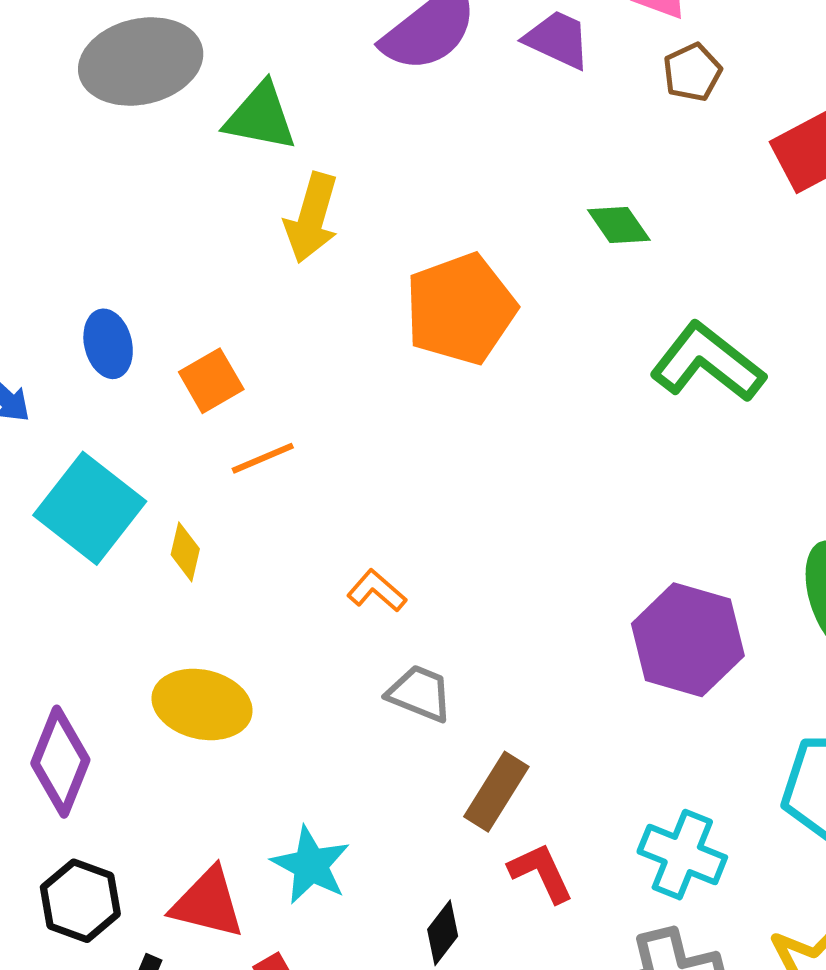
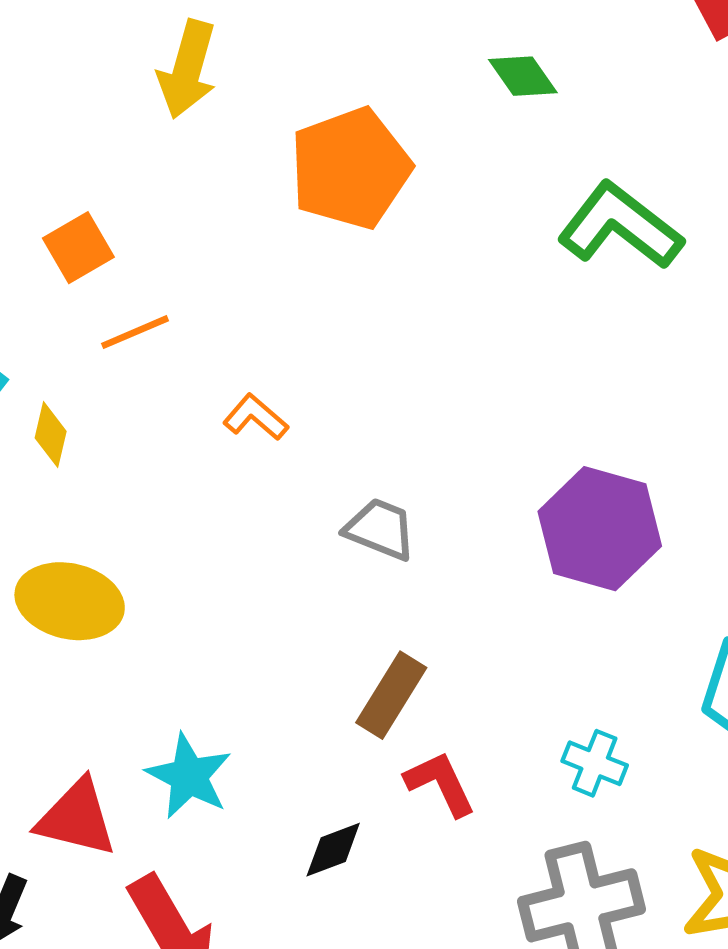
orange L-shape: (377, 591) -> (256, 417), moved
gray trapezoid: (420, 693) -> (380, 529), moved
cyan cross: (682, 855) -> (595, 763), size x0.7
black diamond: (443, 933) -> (333, 850), turned 32

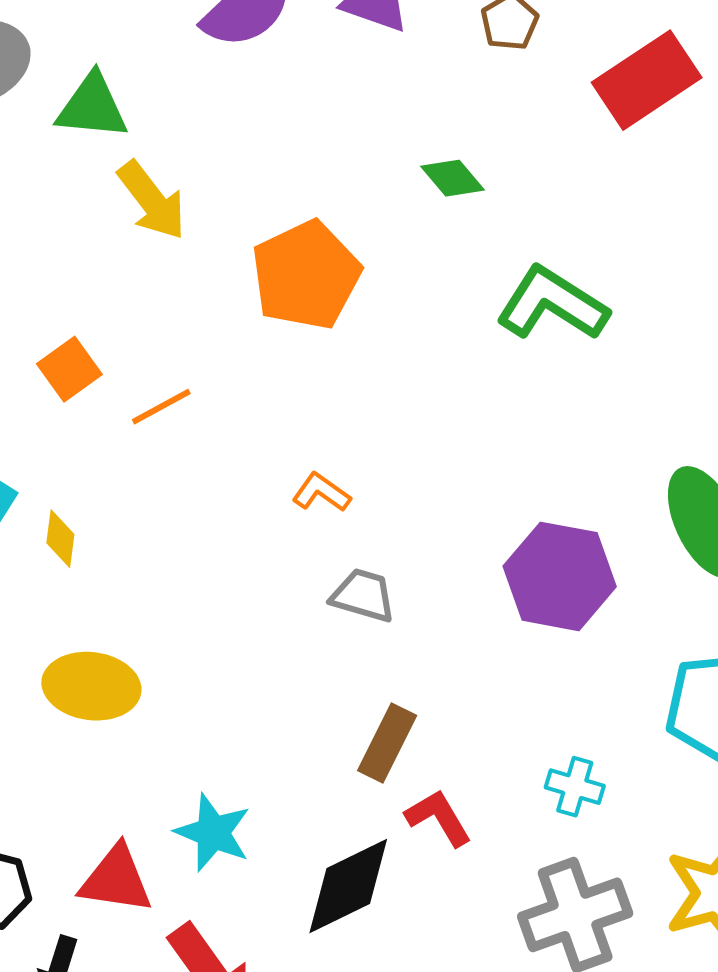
yellow arrow: (187, 69) -> (152, 200), turned -48
orange line: (135, 332) -> (161, 407), moved
orange L-shape: (256, 417) -> (321, 492), moved
black diamond: (333, 850) -> (348, 886), size x1.8

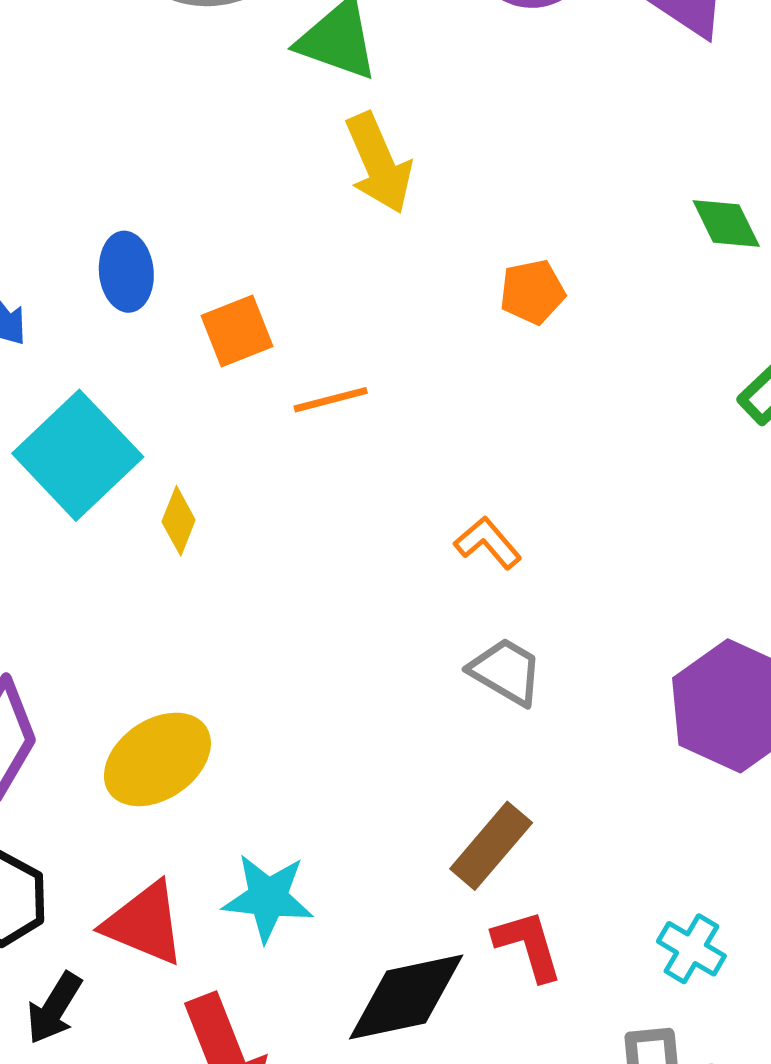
orange pentagon: (306, 275) -> (532, 292), size x0.5
yellow ellipse: (91, 686) -> (157, 759), moved, turned -56
cyan star: (213, 833) -> (268, 898), turned -30

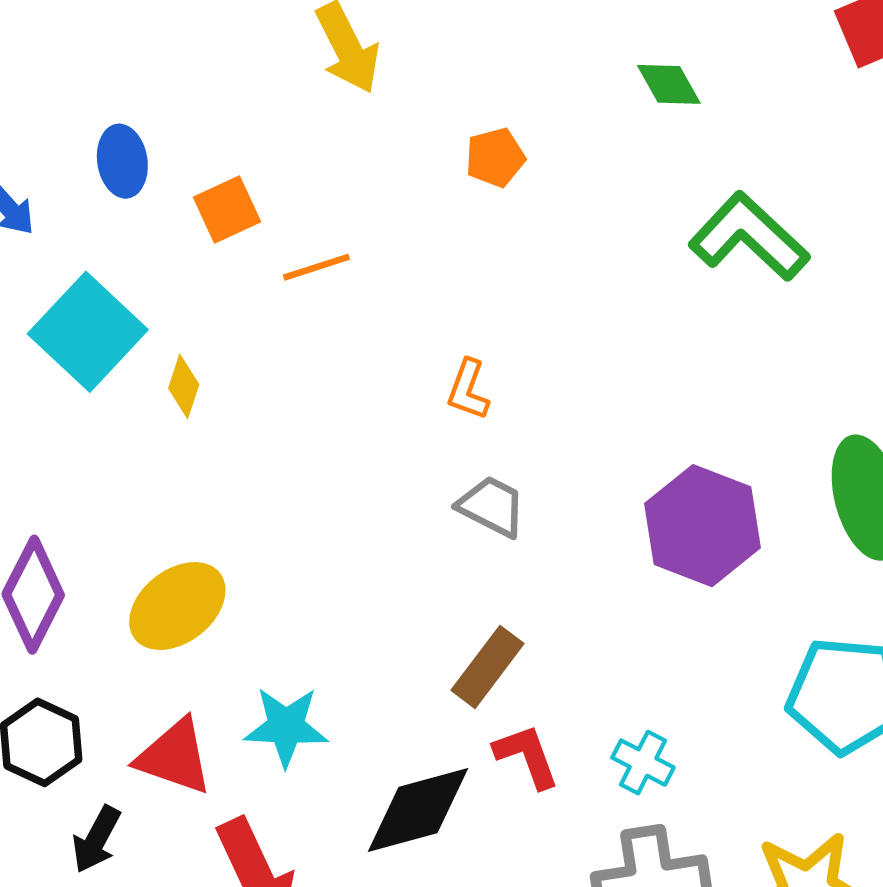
orange L-shape: (488, 543) -> (468, 390), turned -116
cyan cross: (691, 949) -> (643, 763), moved

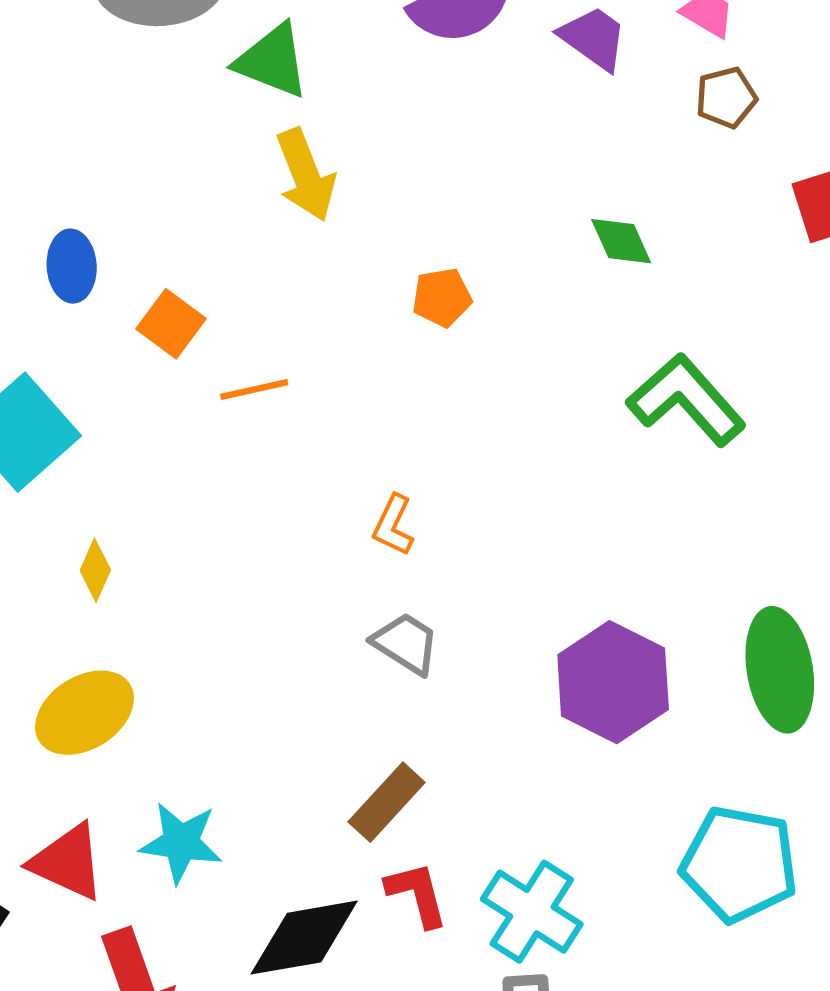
orange square: (227, 209) -> (171, 324), turned -34
yellow diamond: (184, 386) -> (95, 570), moved
cyan cross: (643, 763) -> (532, 912), size x1.6

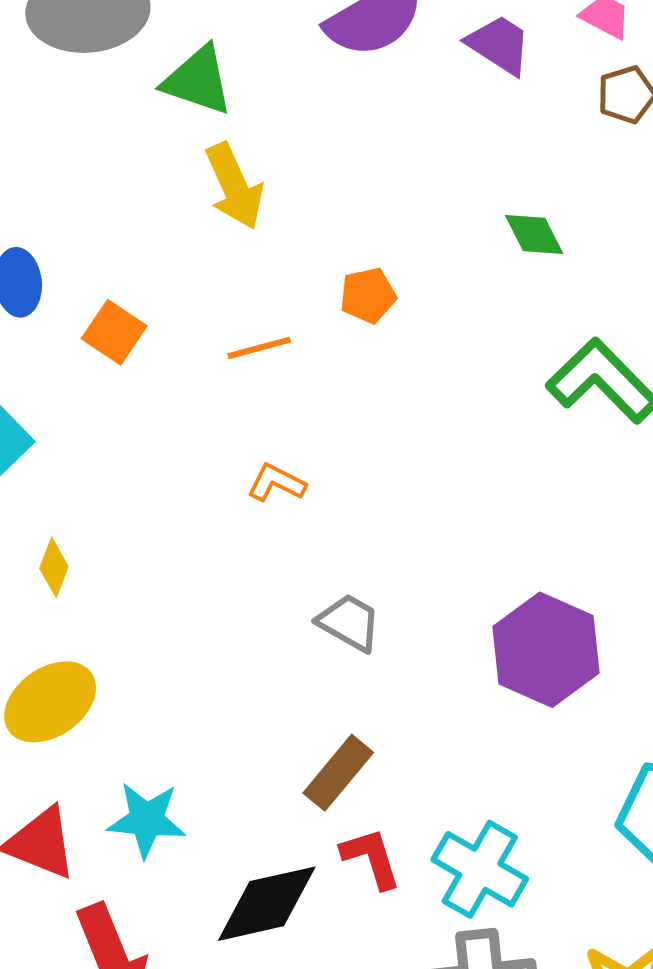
orange line: (254, 389) -> (259, 348), moved
orange L-shape: (393, 525) -> (276, 483), moved, turned 94

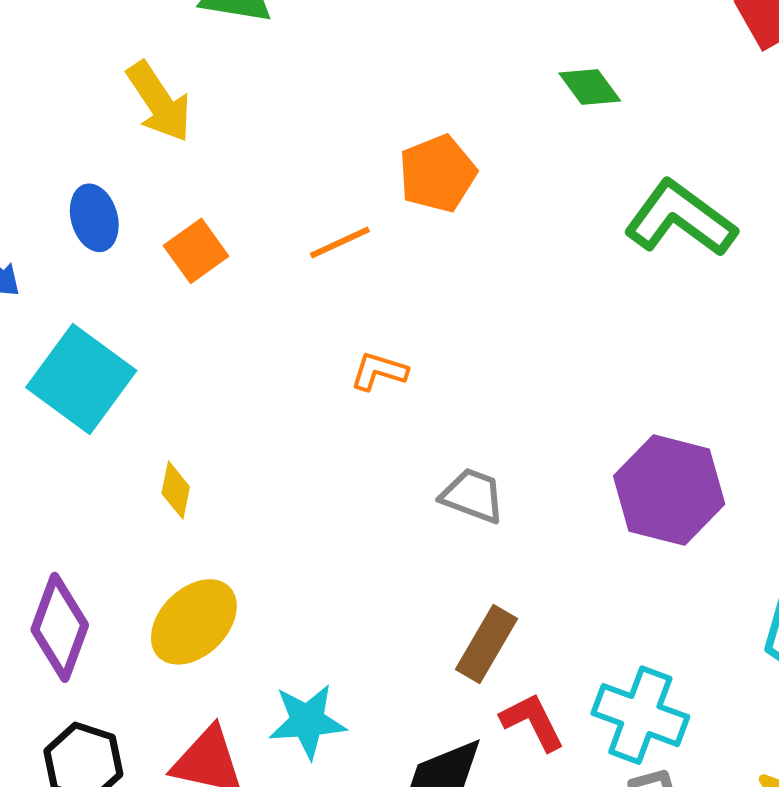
yellow arrow: (234, 186) -> (159, 102), moved
orange pentagon: (368, 295) -> (438, 174), size x1.4
orange square: (114, 332) -> (196, 251), turned 30

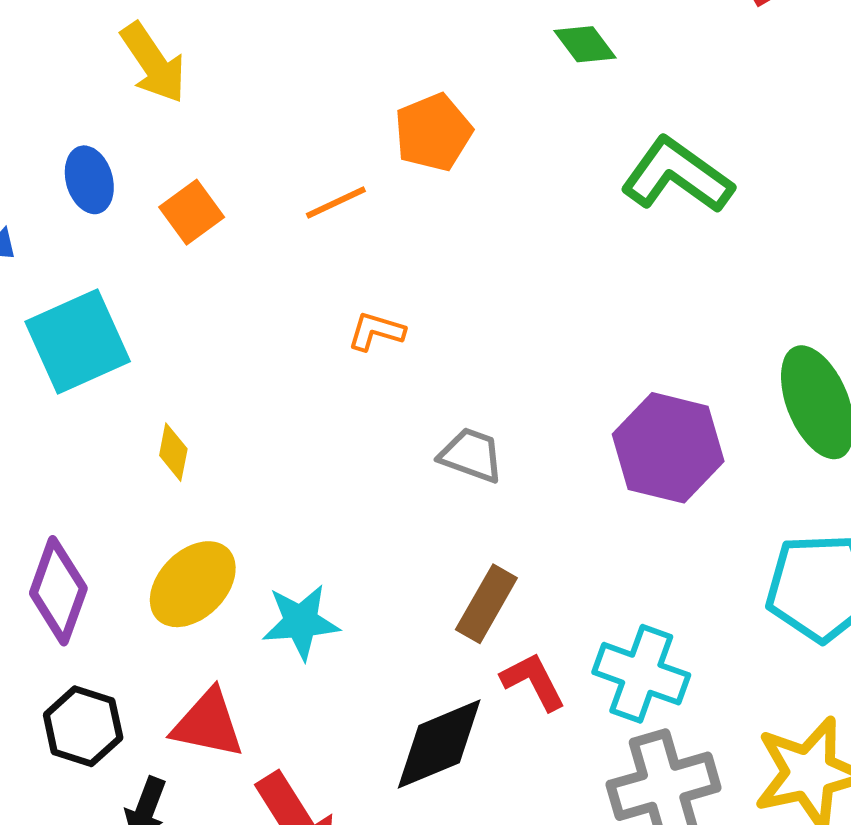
cyan square: (81, 379) -> (78, 341), turned 30
cyan star: (307, 721) -> (301, 622), moved

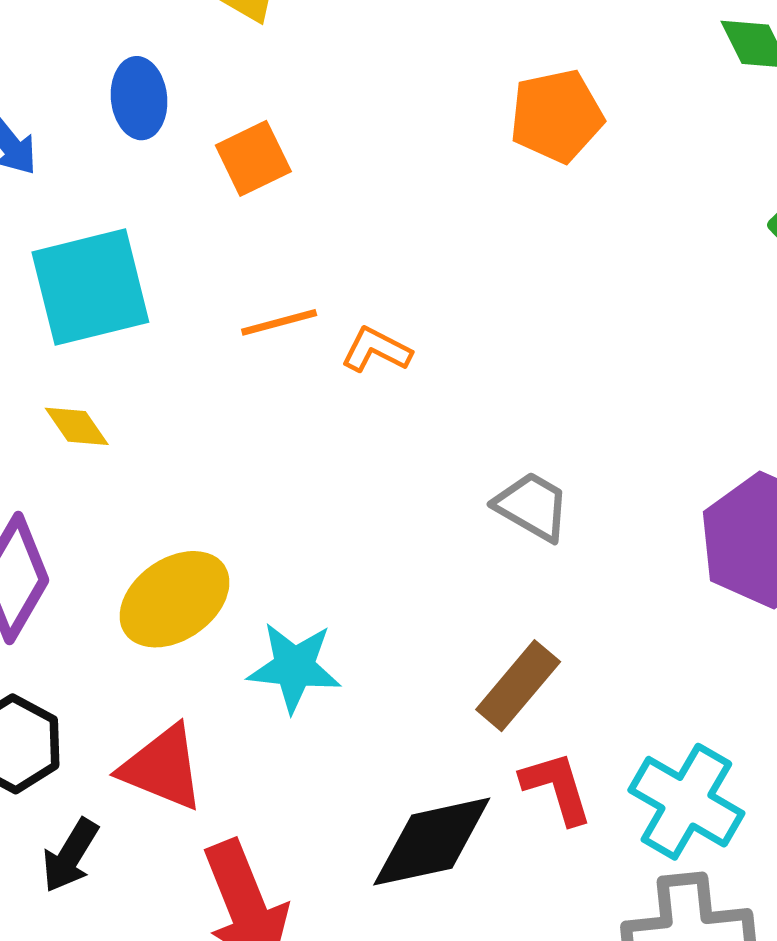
orange line: (336, 202) -> (279, 322), moved
orange L-shape: (376, 331) -> (376, 350), moved
yellow diamond: (173, 452) -> (77, 426), moved, turned -56

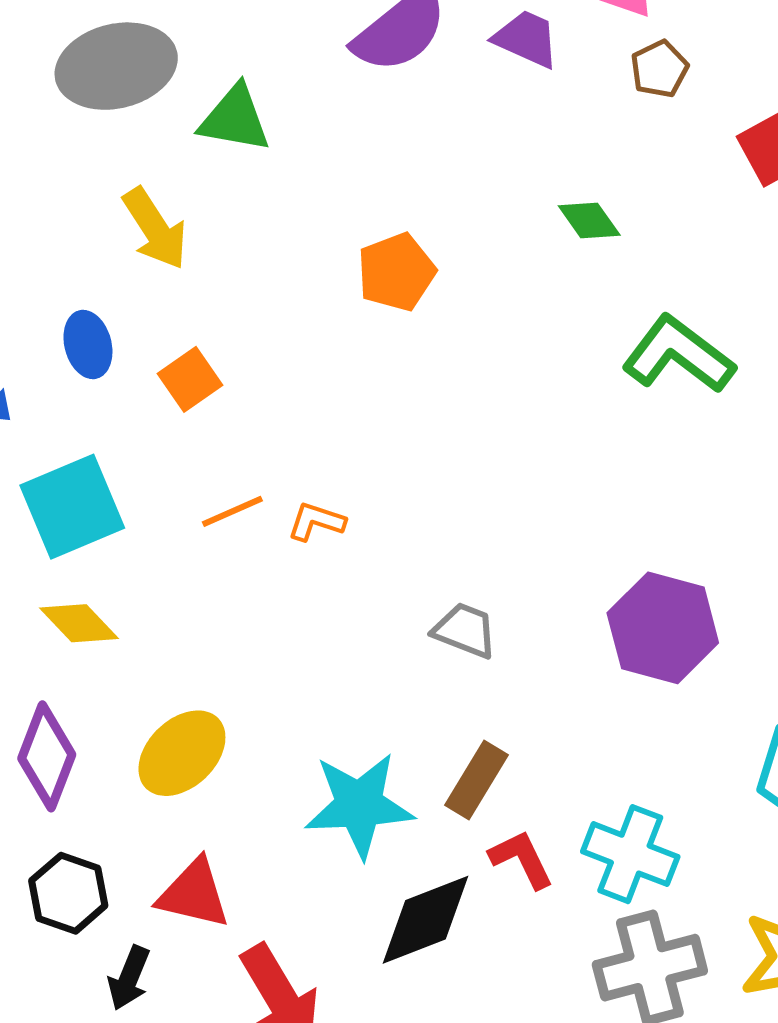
orange pentagon: (556, 116) -> (396, 272), moved
yellow diamond: (77, 426) -> (79, 623), size x1.4
cyan star: (294, 667) -> (359, 805), moved, size x1.4

